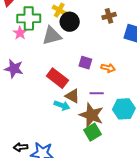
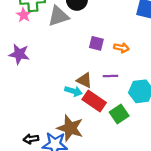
red rectangle: (57, 78) -> (94, 101), moved
brown star: (91, 115) -> (70, 128), moved
green square: (92, 132) -> (119, 114), moved

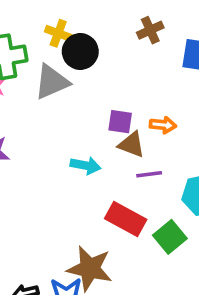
brown triangle: (84, 80) -> (132, 145), moved
cyan arrow: (73, 91) -> (85, 165), moved

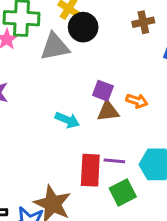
brown triangle: (132, 145) -> (108, 111), turned -40
purple line: (149, 174) -> (114, 161), moved
red rectangle: (126, 219) -> (90, 170), turned 52

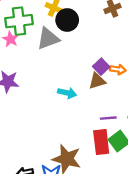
purple square: (103, 91) -> (101, 67), moved, turned 35
red rectangle: (90, 170) -> (101, 142), moved

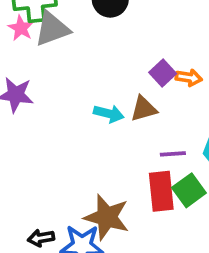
gray triangle: (48, 39) -> (52, 29), moved
brown triangle: (97, 81) -> (144, 109), moved

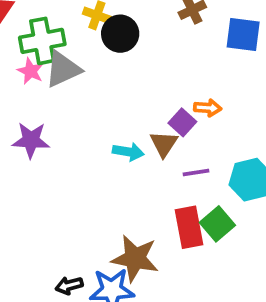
purple square: (163, 73) -> (182, 122), moved
brown triangle: (144, 109) -> (164, 144), turned -36
purple line: (173, 154) -> (196, 173), moved

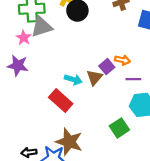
pink star: (30, 71) -> (24, 38), moved
purple line: (196, 173) -> (133, 79), moved
red rectangle: (189, 227) -> (61, 100), moved, turned -45

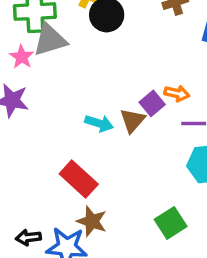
red rectangle: (61, 100) -> (79, 179), moved
green square: (119, 128) -> (171, 223), moved
brown star: (69, 142) -> (92, 221), size x0.7

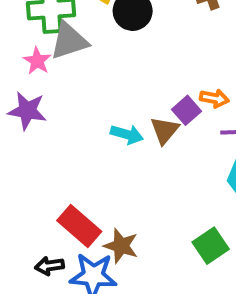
red rectangle: (79, 179) -> (79, 226), moved

